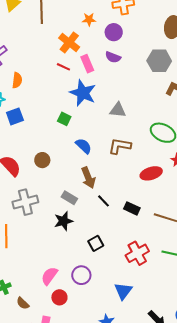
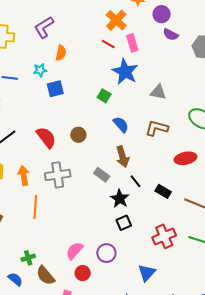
purple semicircle: (113, 57) -> (171, 35), moved
black star: (64, 221) -> (120, 199), moved, turned -30
brown semicircle: (23, 303) -> (45, 276), size x1.5

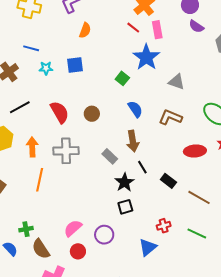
cyan star: (40, 70) -> (46, 68), moved
red cross: (164, 236) -> (164, 226), size x0.6
blue triangle: (147, 273) -> (148, 247), moved

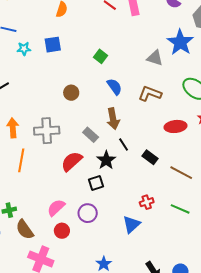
blue star: (146, 57) -> (180, 42), moved
red semicircle: (60, 112) -> (72, 161), moved, turned -100
black square: (125, 207) -> (96, 183), moved

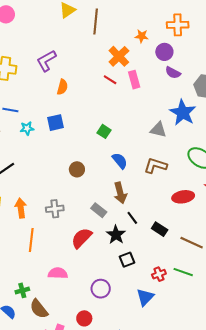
gray cross: (47, 131) -> (55, 209), size x0.7
black square: (96, 183) -> (127, 260), moved
pink semicircle: (56, 208) -> (58, 273), moved, turned 48
green line: (180, 209) -> (183, 272), moved
red circle: (62, 231) -> (84, 318), moved

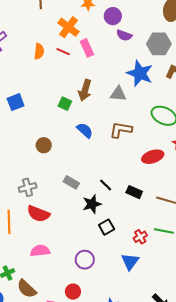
orange semicircle: (62, 87) -> (39, 51), moved
brown arrow: (120, 193) -> (85, 90), moved, turned 40
black star: (116, 235) -> (92, 204), turned 30
red semicircle: (82, 238) -> (38, 214), moved, turned -105

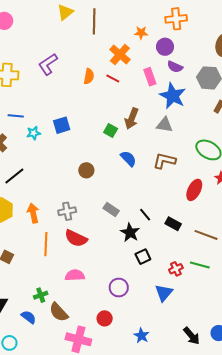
pink rectangle: (87, 48) -> (150, 77), moved
blue star: (140, 73) -> (173, 96), moved
red ellipse: (153, 157) -> (194, 190), turned -50
black star: (92, 204) -> (130, 233), turned -30

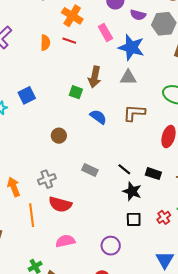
purple semicircle: (175, 67) -> (138, 15), moved
black star: (130, 233) -> (132, 191), moved
black square: (143, 257) -> (134, 219), moved, turned 35
blue triangle: (164, 293) -> (165, 260), moved

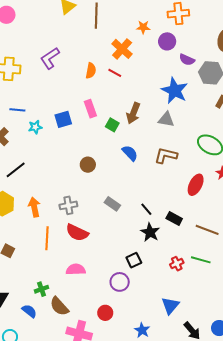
pink rectangle: (105, 33) -> (90, 109), moved
black square: (134, 219) -> (134, 260), moved, turned -35

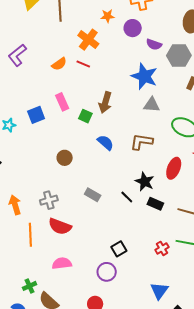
orange semicircle: (91, 71) -> (59, 64), turned 49
gray triangle: (166, 119) -> (152, 105), moved
black star: (150, 232) -> (145, 182), moved

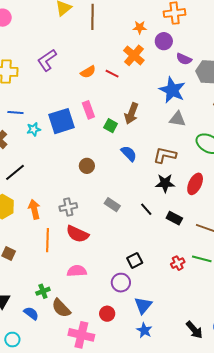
orange cross: (88, 40) -> (134, 55), moved
blue square: (36, 115) -> (61, 121), size x1.5
black star: (145, 182) -> (165, 183), moved, turned -30
blue triangle: (159, 291) -> (143, 305), moved

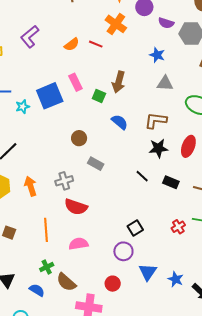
blue star: (172, 90) -> (157, 55), size x0.6
gray rectangle: (112, 205) -> (96, 164), moved
orange line: (48, 240) -> (46, 230), moved
blue star: (144, 330) -> (176, 279), moved

